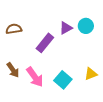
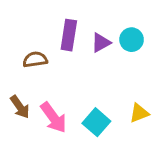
brown semicircle: (14, 29) -> (35, 60), moved
purple rectangle: (45, 43) -> (69, 35), moved, turned -30

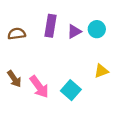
brown semicircle: (35, 60) -> (17, 34), moved
yellow triangle: (139, 113) -> (101, 71), moved

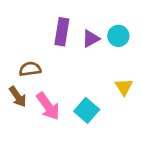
brown semicircle: (17, 34) -> (30, 69), moved
yellow triangle: (101, 71) -> (124, 87), turned -42

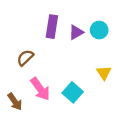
brown semicircle: (30, 69) -> (25, 58), turned -36
brown arrow: (18, 97) -> (15, 102), moved

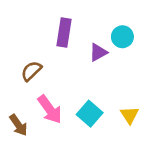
purple triangle: (76, 32) -> (98, 52), moved
yellow triangle: (104, 73) -> (130, 115), moved

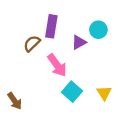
brown semicircle: (31, 71) -> (32, 43), moved
pink arrow: (50, 109) -> (57, 65), moved

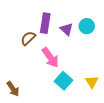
purple triangle: (79, 42) -> (66, 29), moved, turned -48

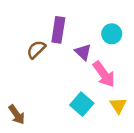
purple triangle: (66, 29) -> (83, 52), moved
pink arrow: (50, 57) -> (104, 74), moved

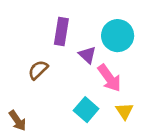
cyan circle: (112, 34) -> (118, 36), size x1.5
brown semicircle: (36, 49) -> (38, 70), moved

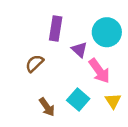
brown arrow: (17, 121) -> (47, 107), moved

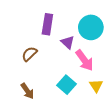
brown arrow: (47, 107) -> (27, 91), moved

